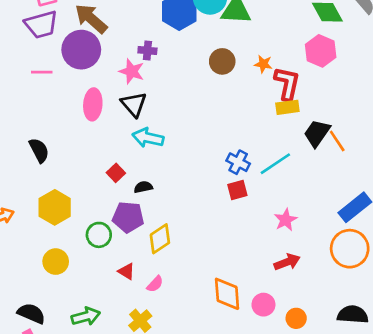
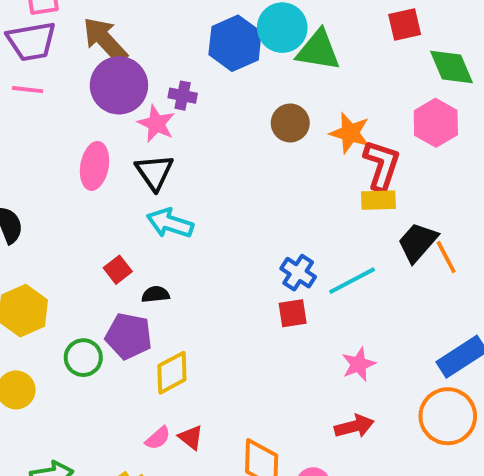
purple circle: (81, 50) -> (119, 85), moved
orange star: (263, 64) -> (350, 133), size x1.5
pink line: (42, 72) -> (28, 90), moved
red triangle: (126, 271) -> (191, 437), moved

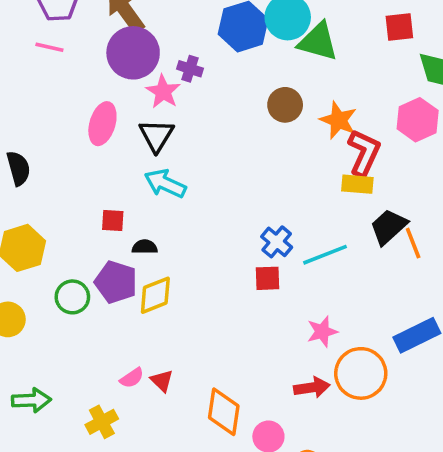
red square: (118, 270) -> (113, 220), turned 35
yellow diamond: (172, 373) -> (155, 295), moved
orange circle: (448, 416) -> (361, 373), moved

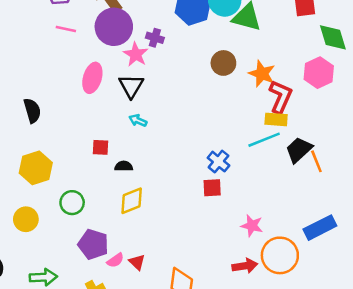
pink line: (49, 47) -> (66, 29), moved
cyan arrow: (165, 184) -> (138, 120), size x0.6
cyan line: (325, 255) -> (264, 140), moved
purple pentagon: (116, 282) -> (93, 244), moved
pink star: (322, 332) -> (252, 226), turned 30

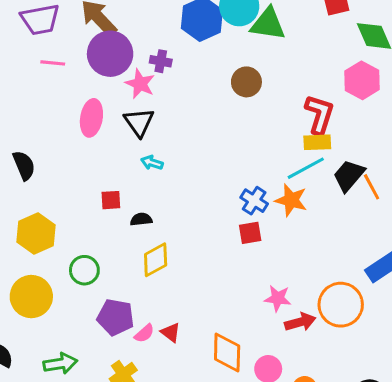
orange star: (262, 74) -> (291, 200), moved
yellow circle: (26, 219) -> (31, 297), size x1.4
pink star: (252, 226) -> (278, 298), moved

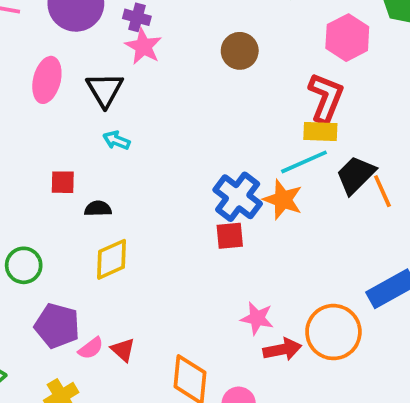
pink hexagon: (362, 80) -> (347, 38), moved
pink star: (140, 84) -> (143, 46), moved
blue cross: (254, 201) -> (238, 197), size x1.4

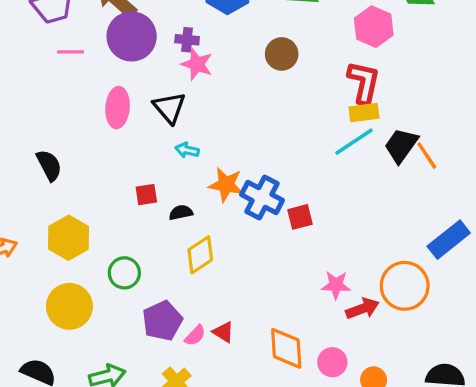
blue cross: (238, 197) -> (262, 197), moved
orange star: (283, 200) -> (226, 185), moved
purple pentagon: (57, 326) -> (162, 321), turned -30

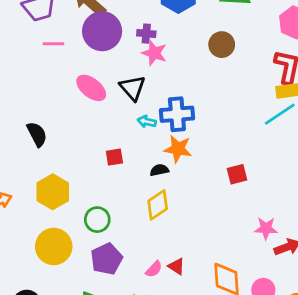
pink ellipse: (118, 108) -> (91, 88), turned -56
blue cross: (262, 197) -> (177, 114), moved, turned -32
black semicircle: (181, 212) -> (159, 170), moved
purple pentagon: (162, 321) -> (107, 259), moved

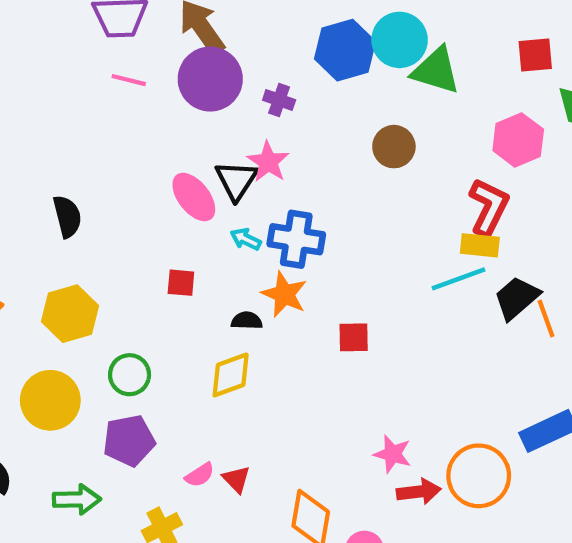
pink star: (154, 53) -> (268, 162), moved
pink ellipse: (91, 88) -> (194, 197), moved
red square: (237, 174) -> (354, 337), moved

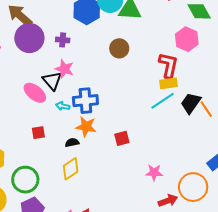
pink hexagon: (518, 140) -> (187, 39), moved
green circle: (130, 375) -> (25, 180), size x1.4
pink star: (392, 454) -> (154, 172), moved

